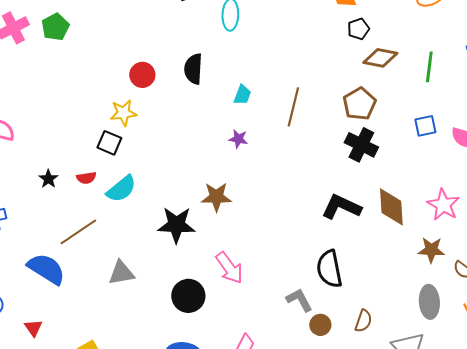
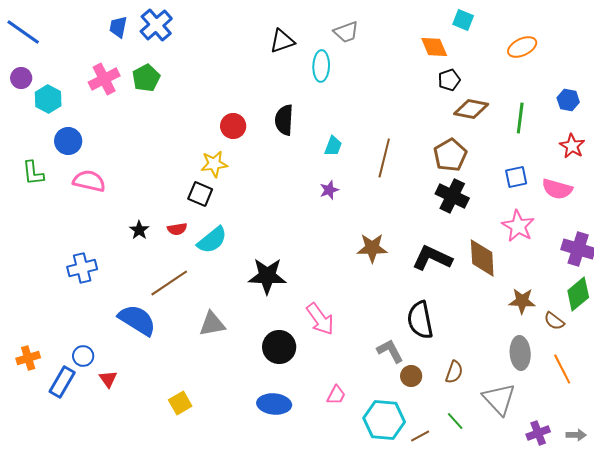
purple star: (238, 139) -> (329, 190), turned -30
brown star: (216, 197) -> (372, 248), moved
pink star: (443, 205) -> (518, 226), moved
red triangle: (33, 328) -> (108, 379), moved

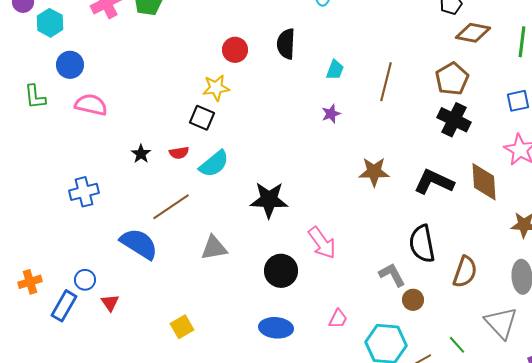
brown semicircle: (454, 372) -> (465, 272), moved, size x1.4

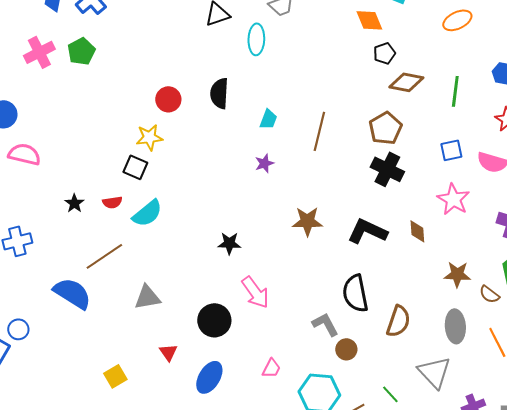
brown diamond: (484, 182) -> (417, 231), size x0.6
black star: (269, 200) -> (229, 243), moved, size x0.6
red triangle: (110, 303) -> (168, 352), moved
blue ellipse: (276, 328) -> (209, 377), turned -64

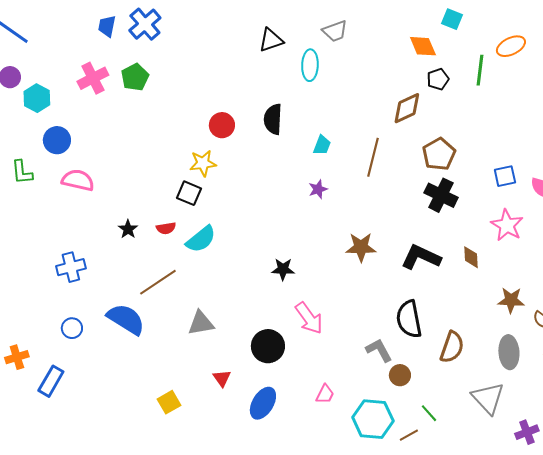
brown diamond: (406, 82) -> (407, 108), moved, turned -36
green line: (455, 91) -> (480, 70), moved
blue circle: (18, 329) -> (72, 328), moved
green line: (390, 394) -> (429, 413), moved

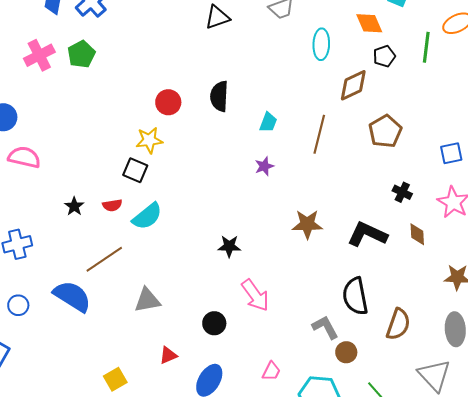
cyan ellipse: (310, 65) -> (321, 44), moved
black cross: (441, 195) -> (402, 192), moved, size x0.6
black circle: (268, 346) -> (214, 323), size x0.7
red triangle: (222, 378) -> (168, 355), turned 42

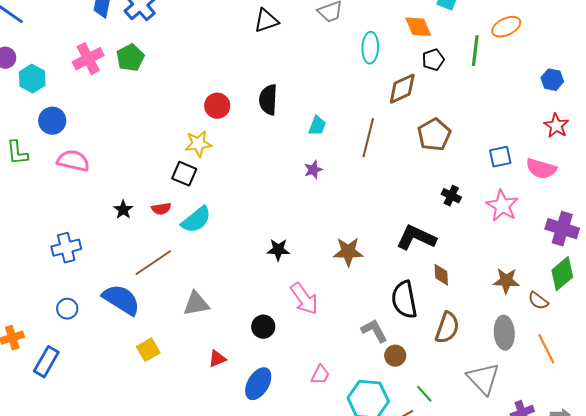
brown star: (307, 224) -> (348, 252), moved
brown diamond: (417, 234) -> (441, 275), moved
yellow square: (115, 379) -> (148, 350), moved

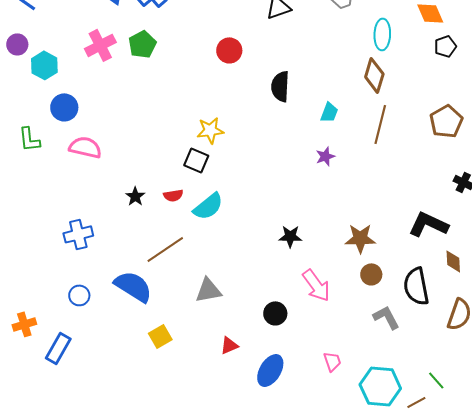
brown diamond: (402, 89) -> (374, 75), moved, turned -48
red circle: (217, 106) -> (229, 50), moved
brown circle: (395, 356) -> (371, 274), moved
pink trapezoid: (320, 375) -> (332, 361), turned -45

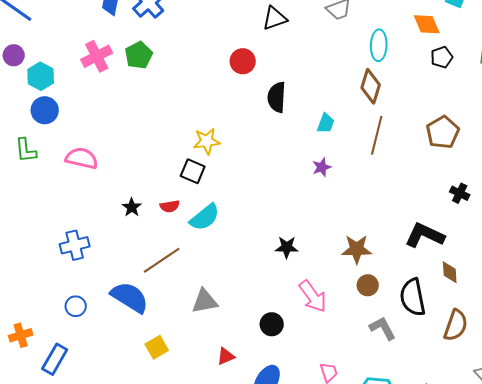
red circle: (229, 50) -> (243, 61), moved
blue circle: (64, 107) -> (45, 110), moved

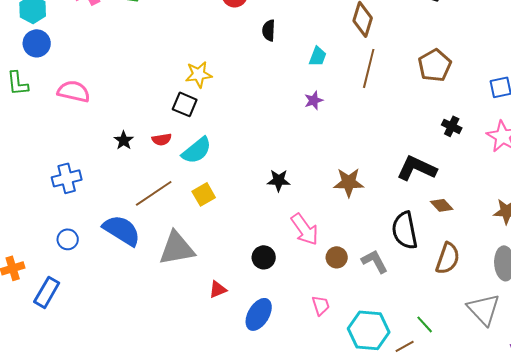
black semicircle: (277, 97) -> (269, 30), size x0.7
brown diamond: (450, 272) -> (442, 205), turned -40
brown circle: (368, 285) -> (337, 257), moved
gray triangle: (205, 301) -> (177, 248), moved, size x1.4
yellow square: (157, 347) -> (204, 194), moved

